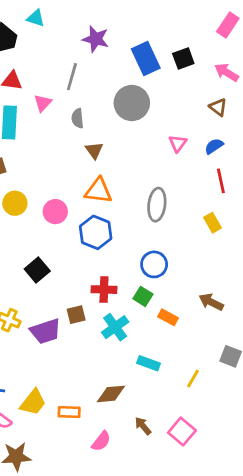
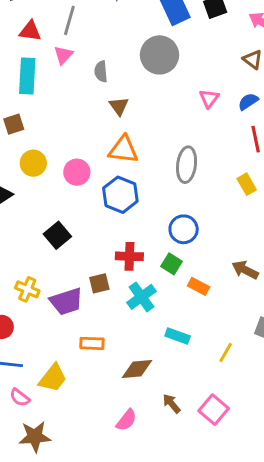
gray line: (72, 77) -> (69, 20), moved
orange rectangle: (69, 412) -> (92, 343), moved

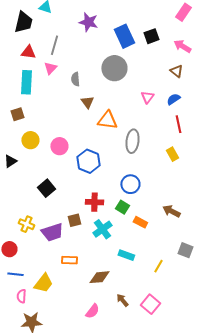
orange triangle: (123, 150) -> (107, 120), moved
pink semicircle: (20, 398) -> (21, 296), turned 56

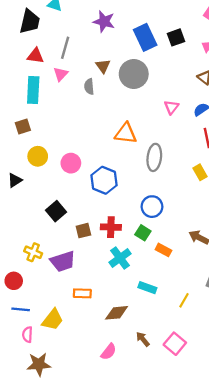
brown triangle: (87, 102) -> (103, 66), moved
brown square: (74, 220) -> (83, 231), moved

